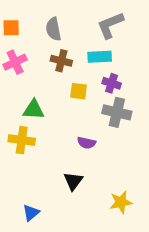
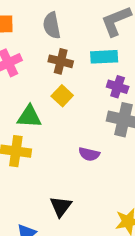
yellow square: (79, 91) -> (62, 96), moved, turned 36
black triangle: (73, 181) -> (61, 206), moved

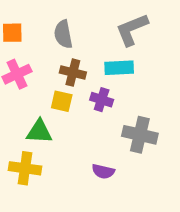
purple cross: (118, 87) -> (102, 100), moved
yellow square: (62, 96) -> (62, 101), moved, turned -30

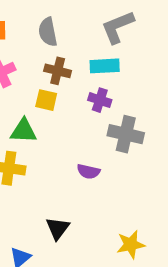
purple cross: (102, 100) -> (100, 100), moved

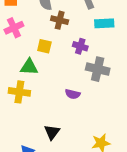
cyan rectangle: (105, 66) -> (104, 23), moved
brown cross: (58, 71) -> (60, 20), moved

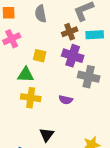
brown cross: (60, 20) -> (70, 32), moved, turned -35
purple cross: (80, 46) -> (73, 56), size x1.5
yellow cross: (19, 92) -> (31, 98), moved

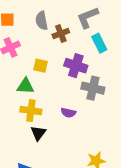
brown cross: (70, 32) -> (61, 34), moved
cyan rectangle: (95, 35) -> (99, 43), turned 66
black triangle: (47, 135) -> (38, 133), moved

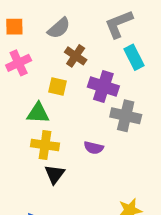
gray semicircle: (42, 21) -> (59, 28), turned -120
brown cross: (61, 34) -> (76, 56), moved, turned -35

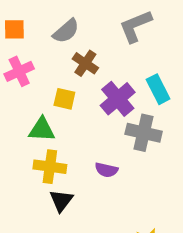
cyan rectangle: (134, 57) -> (158, 89), moved
purple cross: (103, 87) -> (118, 99), turned 32

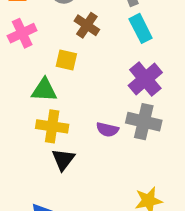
cyan rectangle: (158, 89) -> (141, 28), moved
purple cross: (118, 99) -> (145, 79), moved
gray cross: (144, 133) -> (144, 122), moved

